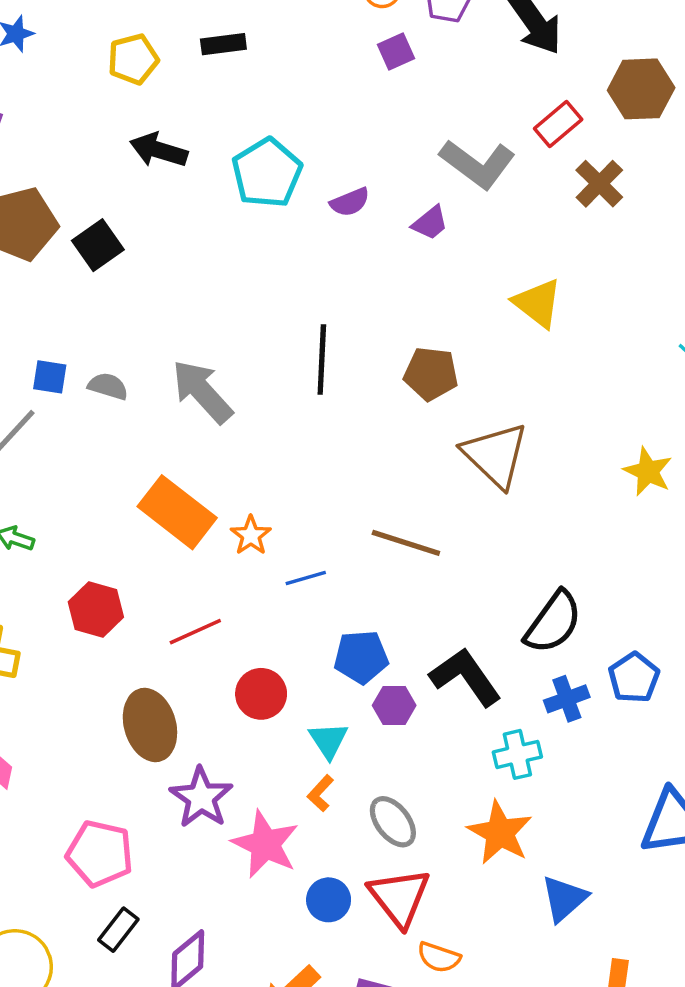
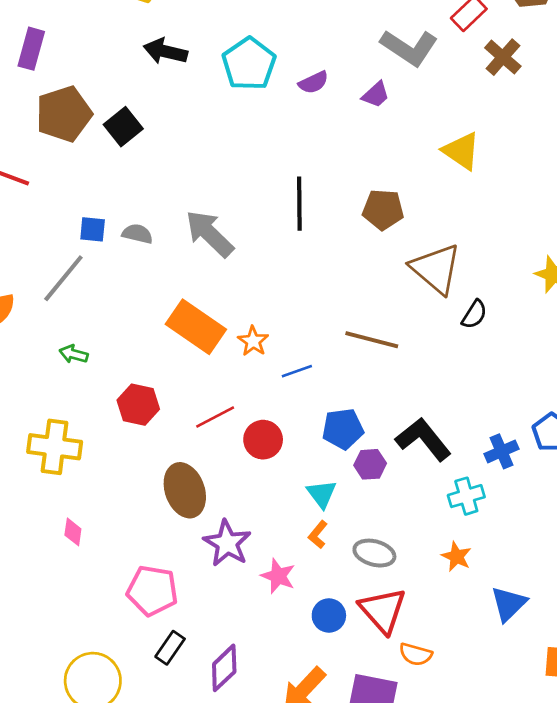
black semicircle: (553, 622) -> (474, 314), moved, size x0.6
red circle: (261, 694) -> (263, 440), moved
gray ellipse: (393, 822) -> (374, 553), turned -33
orange star: (500, 833) -> (457, 557), size x0.6
pink star: (265, 844) -> (278, 576), size x0.7

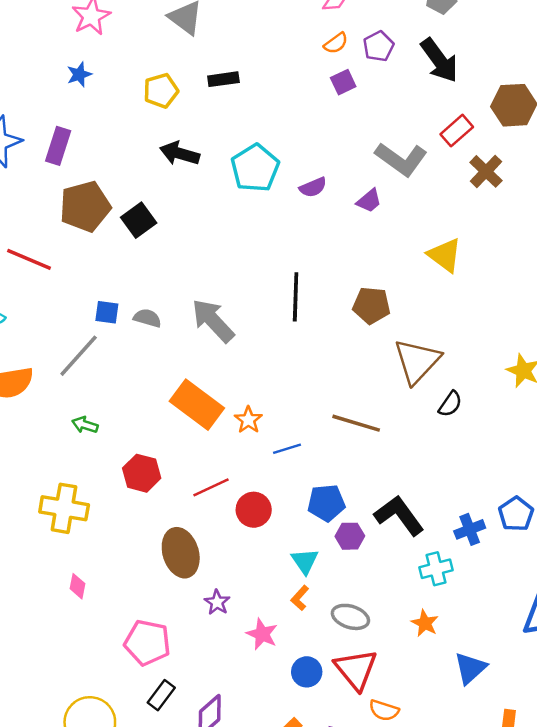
brown triangle: (436, 269) -> (417, 361), turned 30
purple star: (227, 543) -> (217, 602), size x0.6

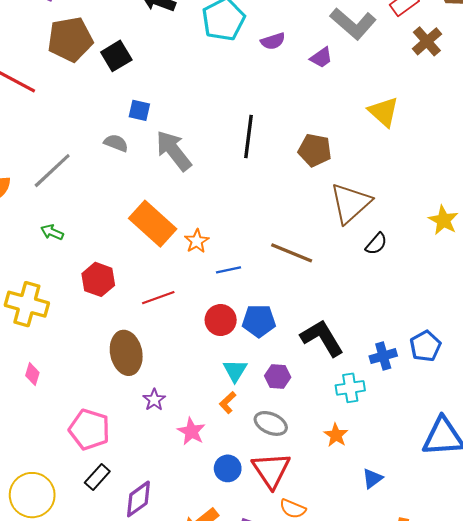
blue square: (107, 312) -> (139, 110), moved
red circle: (254, 510) -> (221, 320), moved
purple hexagon: (350, 536) -> (278, 377), moved
blue triangle: (470, 668) -> (372, 478), size x0.7

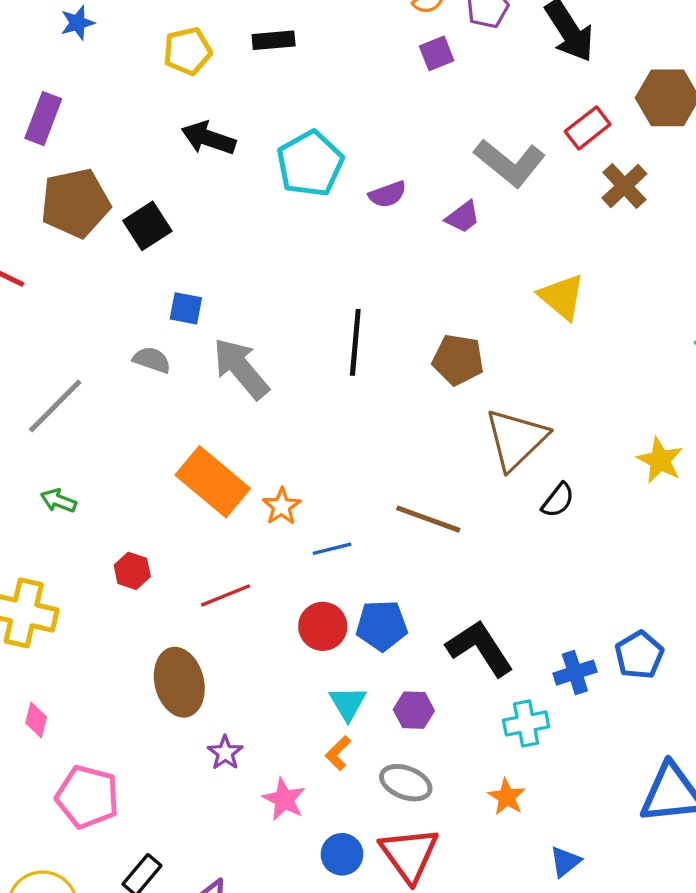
red hexagon: (98, 279) -> (132, 571), size x0.7
pink pentagon: (89, 429) -> (87, 797), moved

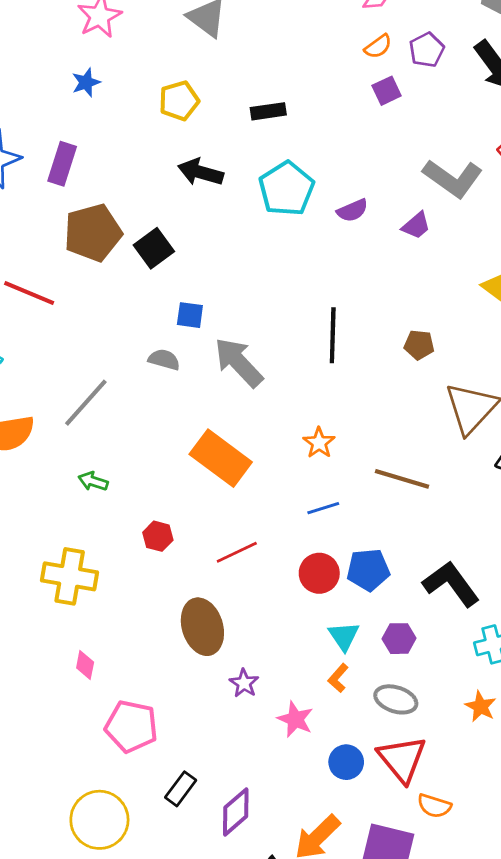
black rectangle: (274, 40) -> (268, 111), moved
brown pentagon: (458, 360) -> (419, 345), size x0.7
orange star: (282, 506) -> (319, 443), moved

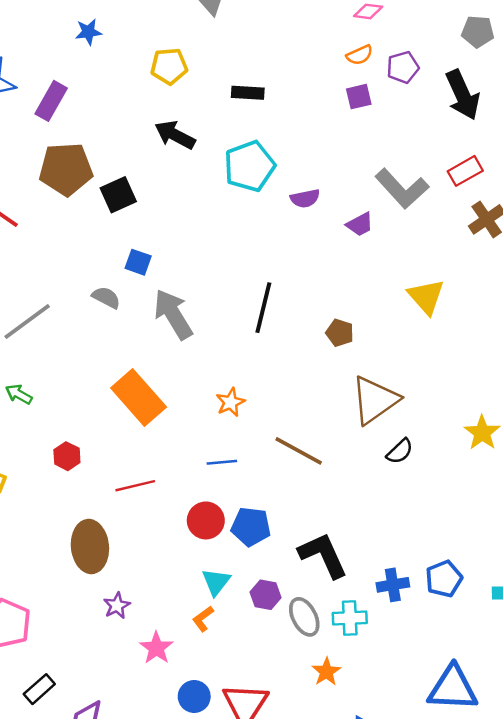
gray ellipse: (396, 699) -> (304, 617), moved, turned 33

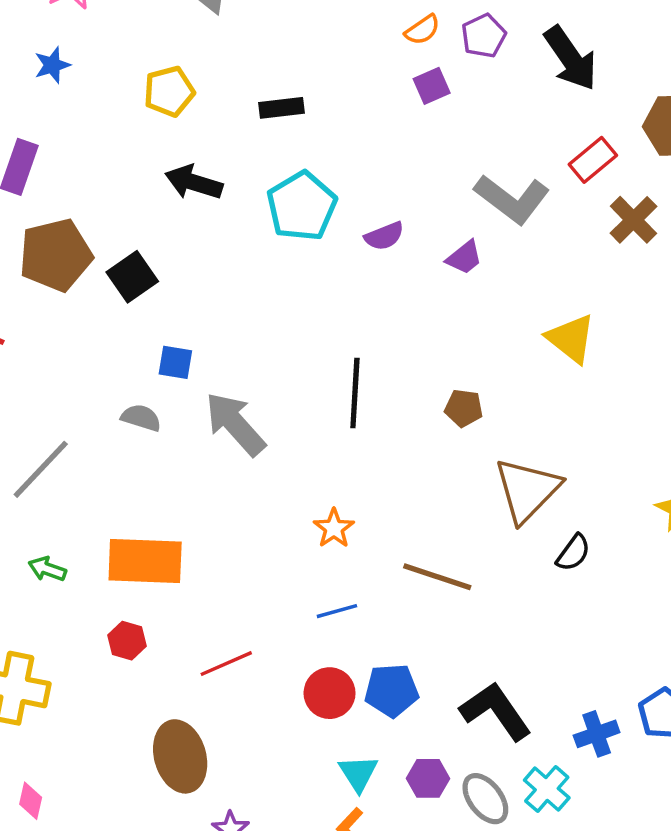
orange rectangle: (139, 397) -> (145, 561), moved, turned -36
cyan cross: (350, 618) -> (547, 789), turned -36

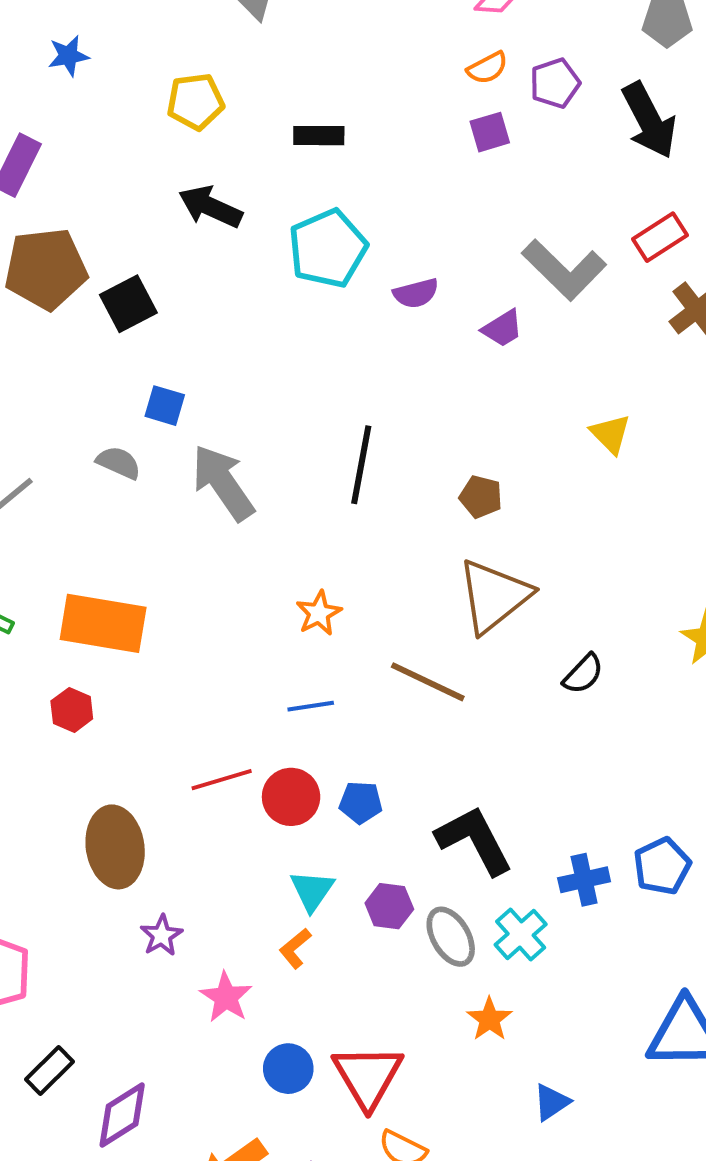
yellow triangle: (571, 339) -> (610, 434), size x0.7
brown triangle: (527, 490) -> (494, 596), moved
red line: (226, 664) -> (222, 780), moved
blue pentagon: (392, 690) -> (361, 802), size x0.7

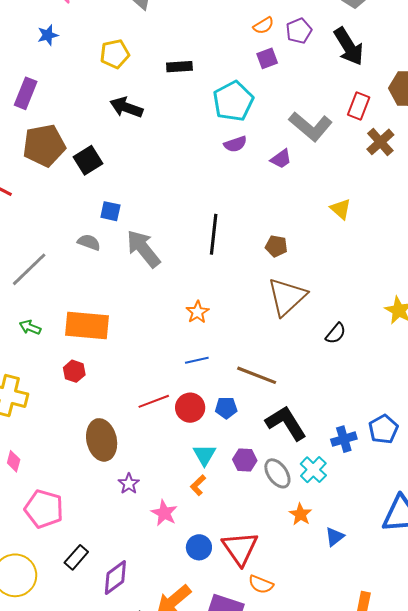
red rectangle: (660, 237) -> (359, 106), turned -32
cyan pentagon: (328, 248) -> (233, 101), moved
brown line: (428, 682) -> (257, 375), moved
blue triangle: (551, 1102) -> (335, 537), moved

